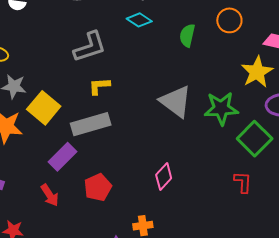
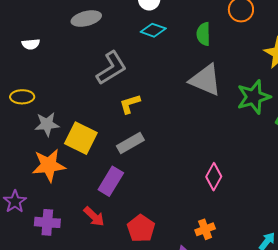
gray triangle: (176, 101) -> (205, 80), moved
gray rectangle: (91, 124) -> (130, 143), size x0.7
red pentagon: (98, 187) -> (141, 228), moved
red arrow: (50, 195) -> (94, 216), moved

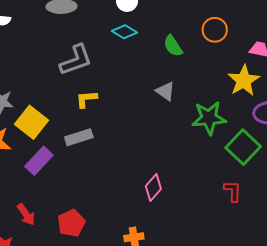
green semicircle: (203, 34) -> (173, 46), turned -45
gray triangle: (205, 80) -> (165, 91), size x0.6
purple rectangle: (111, 181) -> (39, 161), moved
red arrow: (94, 216) -> (26, 214), moved

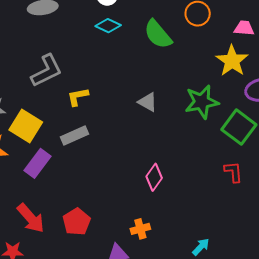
green semicircle: (173, 46) -> (158, 34), size x1.4
gray L-shape: (76, 60) -> (47, 71), moved
gray triangle: (165, 91) -> (148, 102), moved
red arrow: (26, 214) -> (31, 218), size x1.4

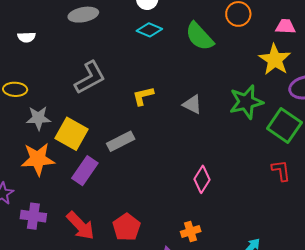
yellow L-shape: (78, 97) -> (143, 96), moved

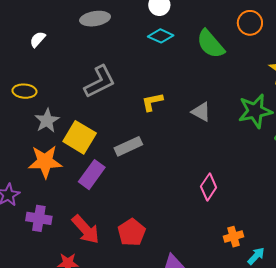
white semicircle: (27, 37) -> (38, 39), turned 132
gray star: (38, 118) -> (47, 121), turned -30
orange cross: (191, 231) -> (233, 237), moved

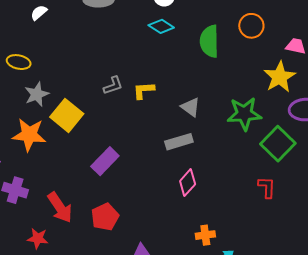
green semicircle: (211, 44) -> (209, 41), turned 32
gray L-shape: (100, 82) -> (113, 85), moved, size x0.6
gray rectangle: (128, 146) -> (179, 142), moved
purple rectangle: (92, 175) -> (105, 161), moved

